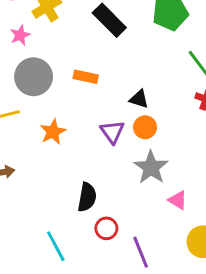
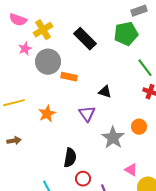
gray circle: (34, 77) -> (48, 62), moved
orange circle: (145, 127) -> (139, 127), moved
pink triangle: (178, 200) -> (131, 170), moved

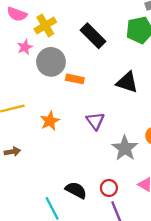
black triangle: (105, 92) -> (127, 82), moved, size x1.5
black semicircle: (70, 158) -> (76, 190), moved, turned -72
red circle: (83, 179) -> (109, 188), moved

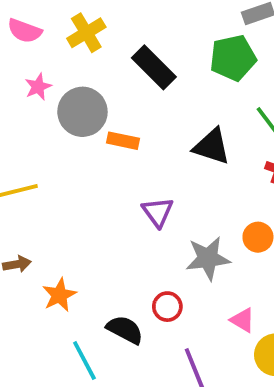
yellow cross: (45, 26) -> (86, 33), moved
orange star: (50, 121) -> (59, 295), moved
gray star: (125, 148) -> (208, 258), turned 30
red circle: (109, 188) -> (167, 307), moved

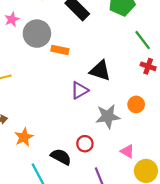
black triangle: (212, 147) -> (100, 71), moved
purple triangle: (158, 212) -> (79, 90), turned 36

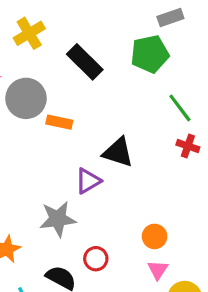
orange circle: (136, 104) -> (155, 236), moved
gray star: (108, 116) -> (58, 219), moved
pink triangle: (127, 151) -> (158, 270), turned 32

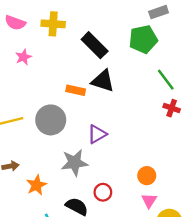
yellow cross: (29, 33) -> (53, 24), turned 35
gray circle: (26, 98) -> (51, 120), moved
black triangle: (118, 152) -> (103, 81), moved

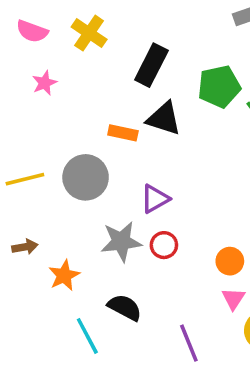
yellow cross: (53, 24) -> (89, 33), turned 30
green pentagon: (143, 39) -> (219, 87), moved
black rectangle: (95, 45) -> (151, 65), turned 72
red circle: (103, 192) -> (164, 245), moved

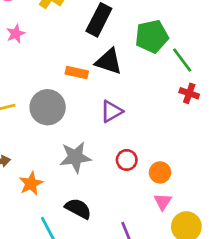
purple triangle: (155, 199) -> (111, 111), moved
red circle: (164, 245) -> (127, 160), moved

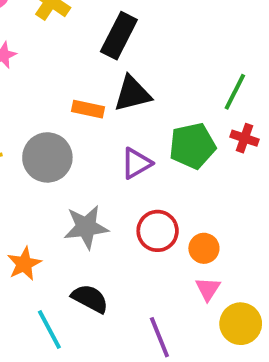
green pentagon: (152, 36) -> (192, 146), moved
green line: (182, 60) -> (235, 92), turned 64
black triangle: (109, 61) -> (132, 94), turned -32
red circle: (127, 160) -> (158, 231), size x1.4

